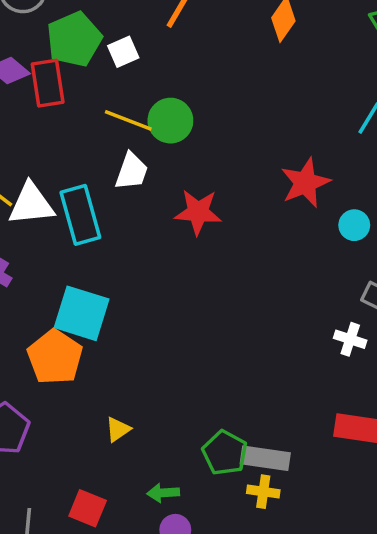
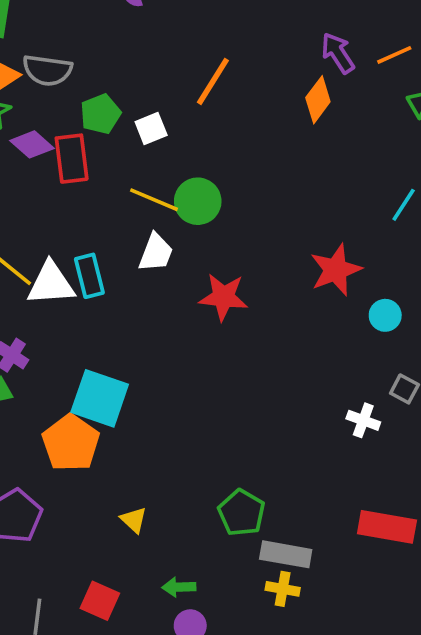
green pentagon: (74, 39) -> (100, 114), size x0.7
cyan rectangle: (80, 215) -> (89, 276), moved, size x0.7
white cross: (350, 339) -> (363, 420), moved
yellow triangle: (118, 429) -> (134, 520), turned -44
green pentagon: (225, 453) -> (242, 513), moved

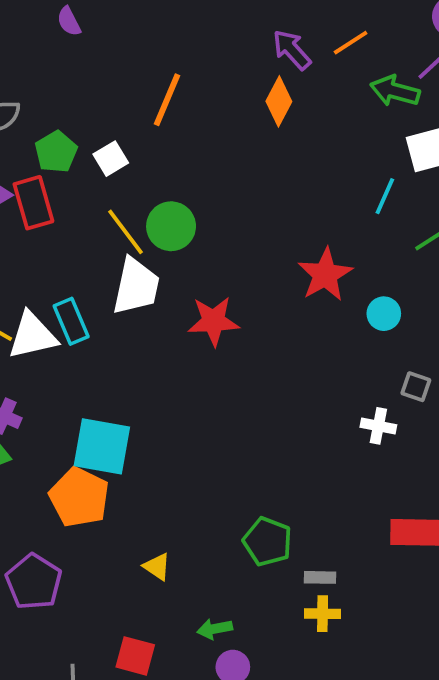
yellow line: (154, 200) -> (126, 232), turned 39
white trapezoid: (156, 253) -> (136, 286), size x1.4
gray rectangle: (286, 554) -> (320, 577), size x0.6

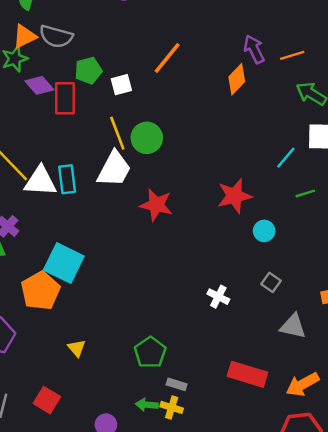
white cross: (378, 426) -> (218, 297), moved
green arrow: (215, 629) -> (147, 405), moved

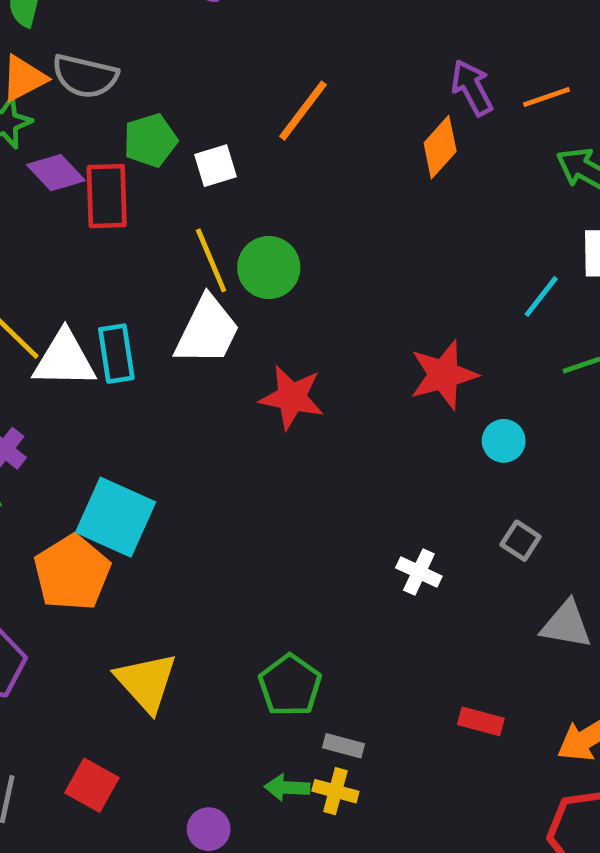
yellow triangle: (77, 348) -> (146, 682), size x1.8
red rectangle: (247, 374) -> (481, 721), size x0.6

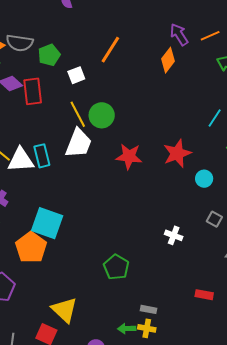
green pentagon: (150, 140) -> (49, 55), moved
red star: (292, 397) -> (129, 156), moved
yellow triangle: (146, 682) -> (64, 310), moved
green pentagon: (290, 685) -> (116, 267), moved

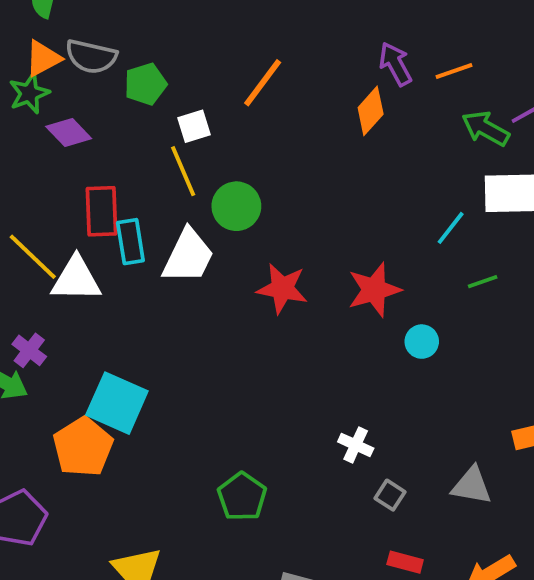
red rectangle: (33, 91) -> (101, 211), moved
yellow line: (78, 114) -> (183, 171), moved
cyan rectangle: (42, 156) -> (130, 242), moved
gray square: (214, 219) -> (390, 495), moved

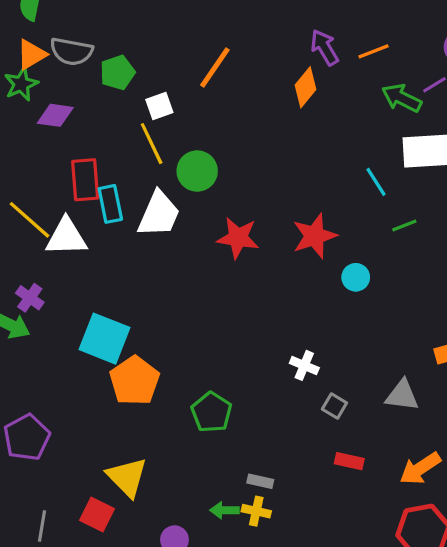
purple diamond: (69, 132) -> (55, 115), turned -36
cyan line: (451, 228) -> (376, 182), turned -68
orange pentagon: (83, 447) -> (135, 381), moved

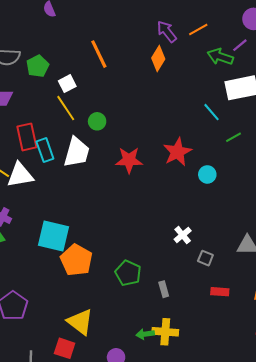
orange line: (215, 67) -> (99, 54), turned -52
green circle: (197, 171) -> (97, 121), size x0.7
white cross: (304, 365) -> (183, 235), turned 36
gray rectangle: (260, 481) -> (164, 289), moved, turned 70
yellow cross: (256, 511) -> (165, 332), size x1.4

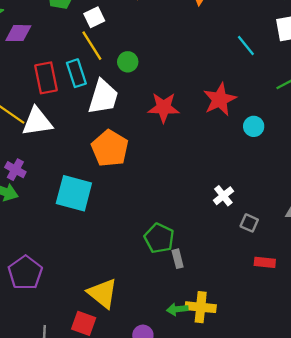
cyan line: (212, 112) -> (246, 46), moved
cyan rectangle: (45, 150) -> (76, 73), moved
orange pentagon: (76, 260) -> (110, 148), moved
gray rectangle: (164, 289) -> (178, 259), moved

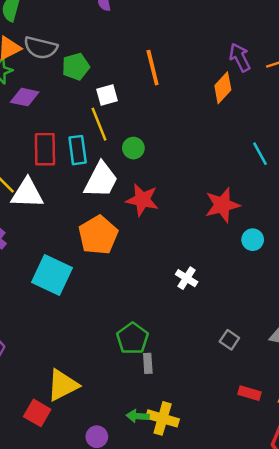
red star: (164, 107) -> (142, 200), moved
white cross: (223, 196) -> (187, 278), moved, turned -30
red rectangle: (265, 262) -> (249, 393), moved
yellow triangle: (102, 293) -> (63, 385), turned 44

